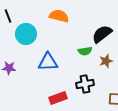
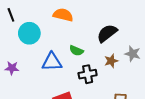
green semicircle: (85, 51) -> (76, 51), moved, turned 32
black cross: (85, 84) -> (88, 74), moved

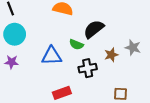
cyan circle: (29, 33) -> (15, 34), moved
black semicircle: (107, 33) -> (94, 29), moved

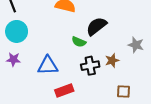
brown star: (111, 55) -> (112, 60), moved
blue triangle: (52, 56) -> (48, 66), moved

